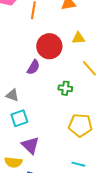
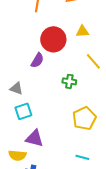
yellow pentagon: (80, 125) -> (84, 118), turned -30
purple triangle: (30, 145) -> (34, 138), turned -30

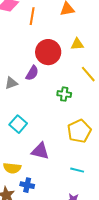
gray triangle: (16, 88) -> (11, 83), moved, turned -40
cyan square: (23, 111) -> (18, 124), turned -30
purple triangle: (34, 138) -> (40, 151), moved

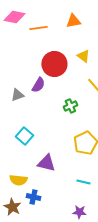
orange line: (32, 16) -> (38, 28), turned 72
yellow triangle: (77, 44) -> (83, 56), turned 40
green cross: (64, 94) -> (70, 106), turned -32

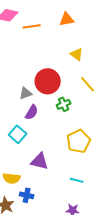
red circle: (54, 64) -> (48, 81), moved
purple semicircle: (38, 85) -> (32, 112), moved
gray triangle: (17, 95) -> (26, 93), moved

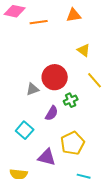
purple semicircle: (32, 112) -> (52, 113), moved
yellow pentagon: (79, 141) -> (73, 143), moved

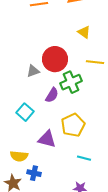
yellow line: (95, 80) -> (95, 62), turned -42
green cross: (71, 100) -> (71, 82), size x1.5

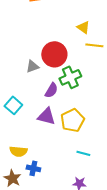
yellow line: (95, 62) -> (94, 45), moved
cyan square: (25, 112) -> (13, 105), moved
purple triangle: (47, 139) -> (46, 116), moved

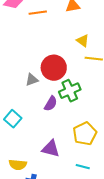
purple triangle: (46, 116) -> (51, 149), moved
yellow pentagon: (72, 120) -> (85, 134), moved

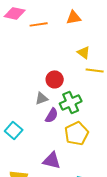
red circle: (54, 68) -> (55, 79), size x0.7
gray triangle: (32, 80) -> (42, 98), moved
yellow pentagon: (85, 134) -> (77, 133), moved

